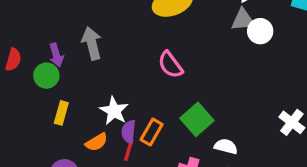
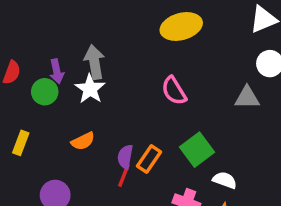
gray triangle: (243, 20) -> (247, 98), moved
white star: (114, 111) -> (90, 89), moved
yellow rectangle: (61, 113) -> (21, 143), moved
orange semicircle: (97, 142) -> (83, 141), moved

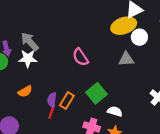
yellow ellipse: (181, 27) -> (124, 26), moved
gray arrow: (94, 62) -> (30, 42), turned -30
white star: (90, 89) -> (28, 58), turned -30

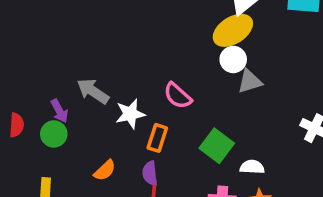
white circle: (139, 37) -> (233, 59), moved
white star: (28, 58) -> (130, 114), moved
orange rectangle: (67, 100) -> (157, 138), moved

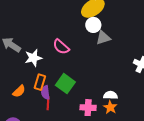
orange rectangle: (157, 138) -> (40, 82), moved
green square: (217, 146) -> (65, 84), moved
white semicircle: (252, 167) -> (111, 95), moved

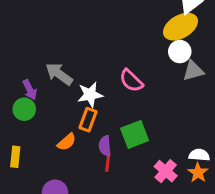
orange rectangle: (40, 82) -> (88, 120), moved
green square: (65, 84) -> (135, 134), turned 30
pink cross: (88, 108) -> (166, 171), turned 35

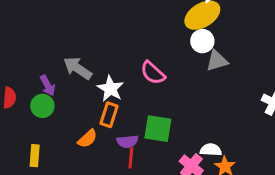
white star: (90, 95) -> (110, 89), turned -30
green square: (135, 134) -> (158, 129), turned 32
purple semicircle: (105, 146) -> (127, 141), turned -90
white semicircle: (199, 155) -> (211, 150), moved

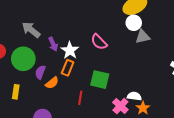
gray arrow: (78, 68) -> (31, 30), moved
purple arrow: (48, 85) -> (53, 44), moved
green circle: (42, 106) -> (23, 59), size x1.5
purple semicircle: (127, 141) -> (40, 72), moved, turned 112

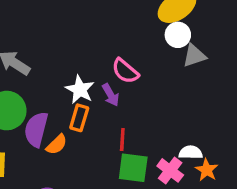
purple arrow: (53, 44) -> (111, 95), moved
purple semicircle: (40, 72) -> (36, 129), size x1.5
green square: (100, 80) -> (133, 168), moved
red line: (80, 98) -> (122, 140), moved

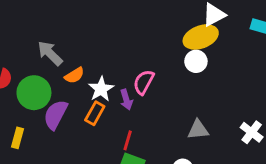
gray triangle: (194, 56) -> (198, 130), moved
pink semicircle: (125, 71) -> (144, 82), turned 65
orange semicircle: (57, 144) -> (74, 75), moved

